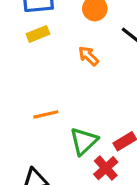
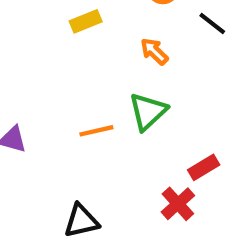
green triangle: (84, 141) -> (148, 111), moved

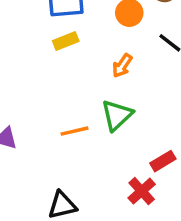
orange arrow: (154, 51) -> (122, 66), turned -100

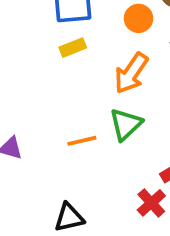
orange arrow: (122, 66) -> (131, 73), size x1.6

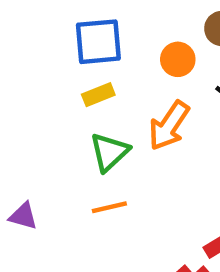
green triangle: (126, 124) -> (109, 152), moved

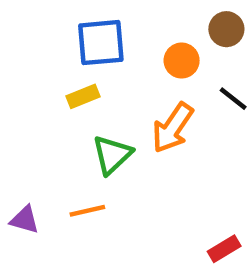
yellow rectangle: (98, 95) -> (83, 96), moved
orange line: (109, 207) -> (87, 211), moved

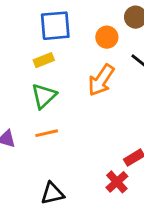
green triangle: (112, 155) -> (44, 96), moved

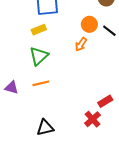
orange circle: (107, 37) -> (89, 24), moved
orange arrow: (101, 80) -> (81, 44), size x0.6

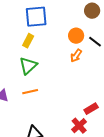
yellow rectangle: (39, 30) -> (28, 41), turned -40
orange arrow: (81, 44) -> (76, 56), moved

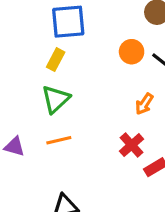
orange arrow: (76, 56) -> (144, 104), moved
red cross: (79, 126) -> (132, 145), moved

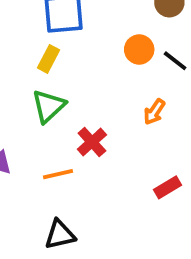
orange line: (59, 140) -> (58, 174), moved
red cross: (132, 145) -> (92, 142), moved

